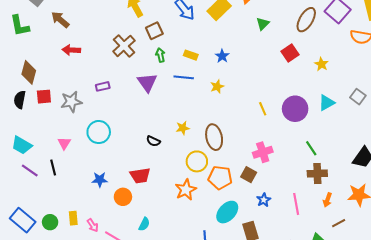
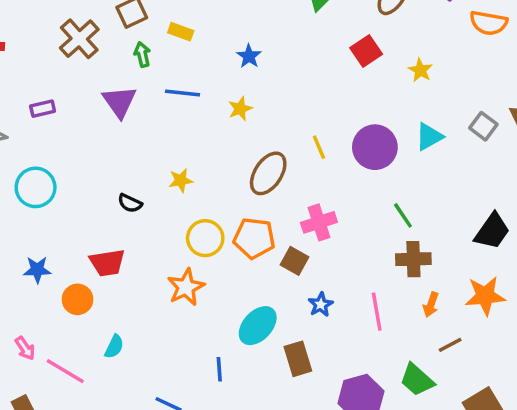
yellow rectangle: (191, 55) -> (181, 32), moved
brown ellipse: (214, 137) -> (268, 173), moved, turned 45
orange pentagon: (220, 178) -> (254, 238), moved

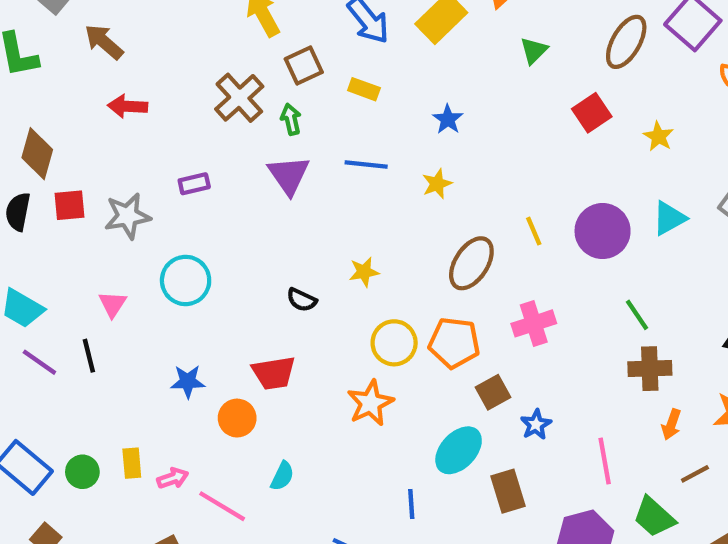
green arrow: (142, 54) -> (291, 119), moved
brown square: (294, 261) -> (493, 392), moved, turned 32
pink line: (377, 312) -> (605, 461), moved
pink arrow: (25, 348) -> (173, 478), turned -75

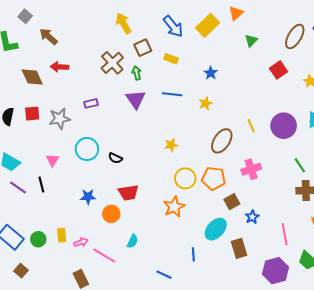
brown diamond: (37, 154) -> (32, 77), moved, turned -40
black semicircle: (302, 300) -> (115, 158), moved

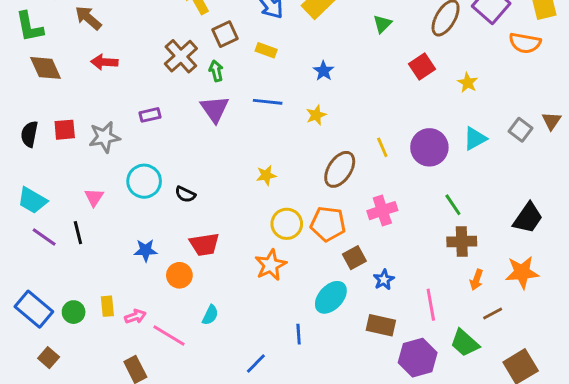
brown diamond: (32, 77) -> (46, 68), moved
brown rectangle: (239, 248) -> (381, 325), moved, turned -60
blue line: (164, 275) -> (256, 364), turned -70

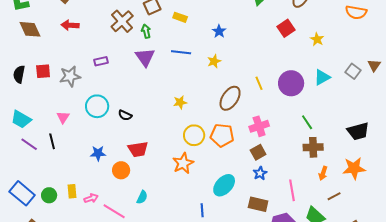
black trapezoid: (528, 218) -> (358, 131), turned 40
brown square: (354, 258) -> (258, 152), moved

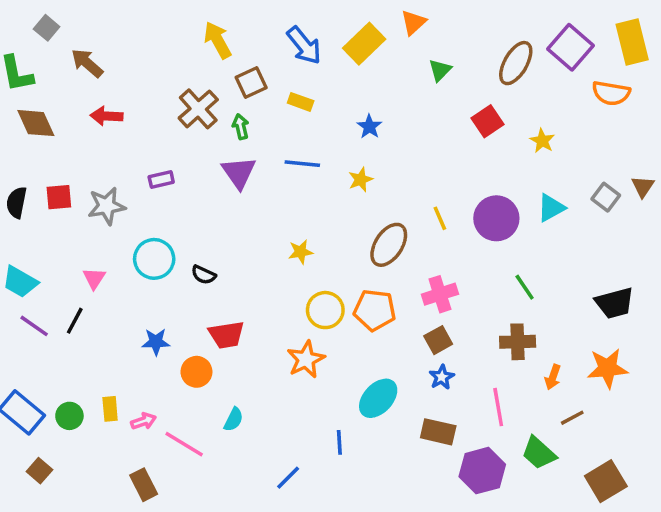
black line: (52, 141) -> (75, 321), turned 42
brown cross: (313, 147) -> (518, 342), moved

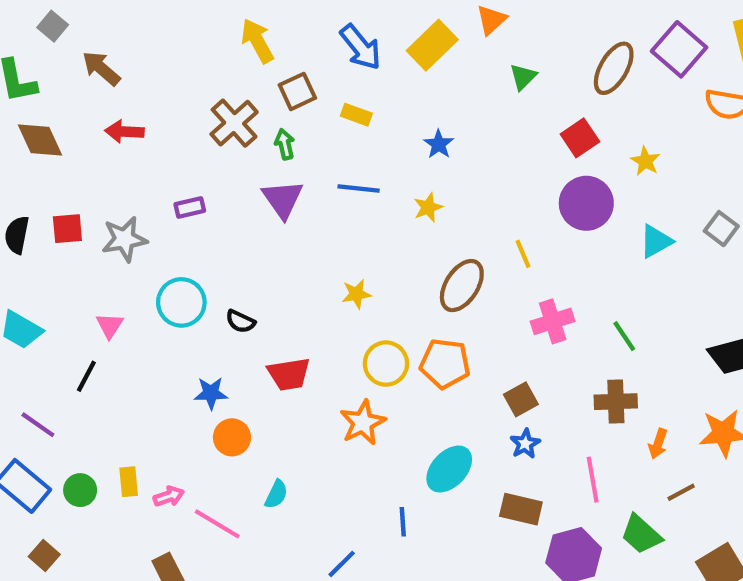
purple circle: (496, 218) -> (586, 203), moved
pink cross: (440, 294) -> (553, 321), moved
purple line: (34, 326) -> (38, 425), moved
red trapezoid: (226, 335) -> (289, 374), moved
blue star: (156, 342) -> (211, 393), moved

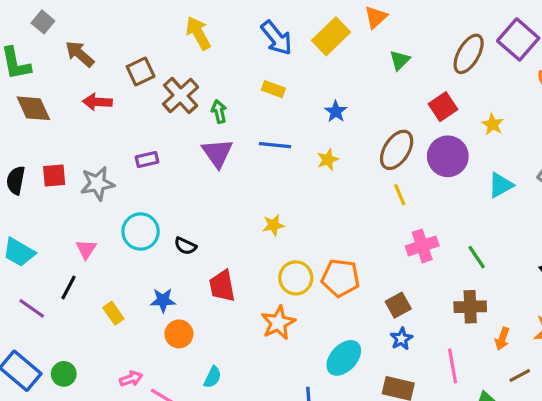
brown square: (297, 91) -> (141, 71), moved
brown ellipse: (462, 286) -> (397, 150), moved
red trapezoid: (289, 374) -> (222, 286), turned 88
purple line: (38, 425) -> (32, 308), moved
yellow rectangle: (129, 482) -> (113, 313), moved, turned -30

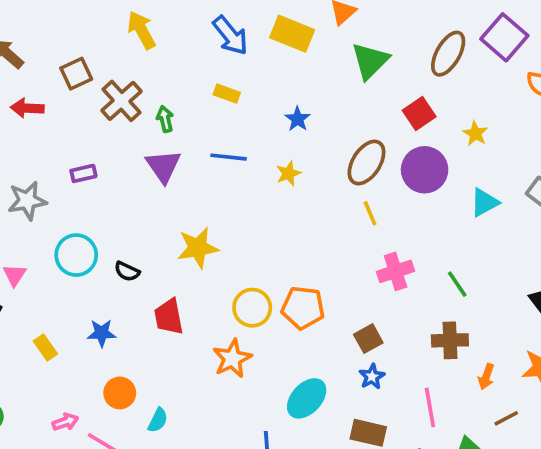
yellow rectangle: (331, 36) -> (292, 34), turned 66
green triangle: (400, 60) -> (370, 61), size x1.6
yellow star: (273, 225) -> (198, 248), moved, size x1.6
orange circle: (179, 334) -> (120, 393), moved

